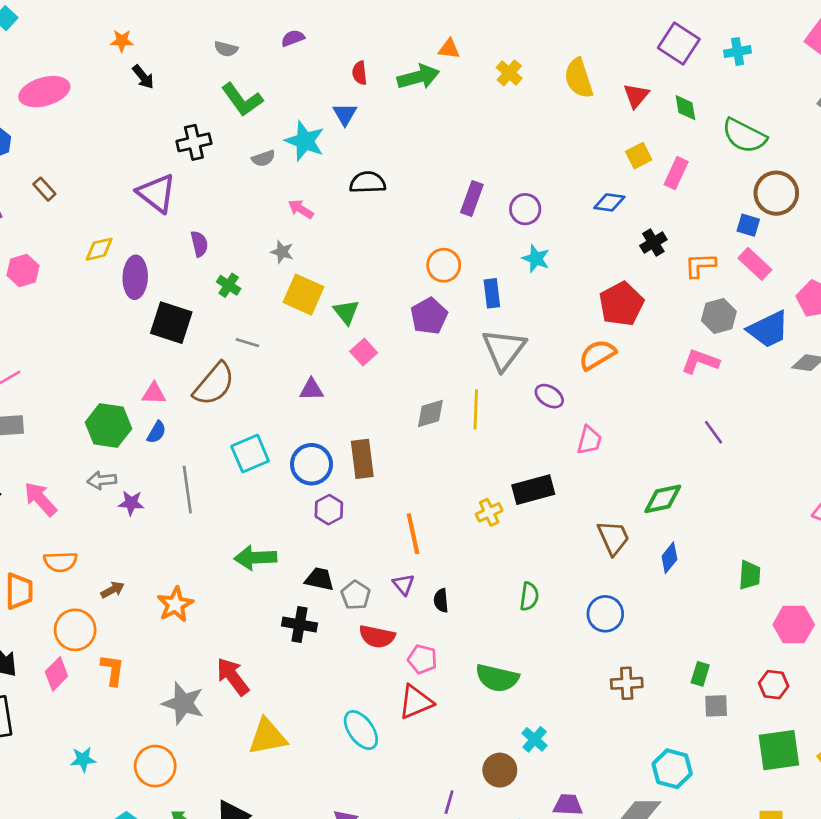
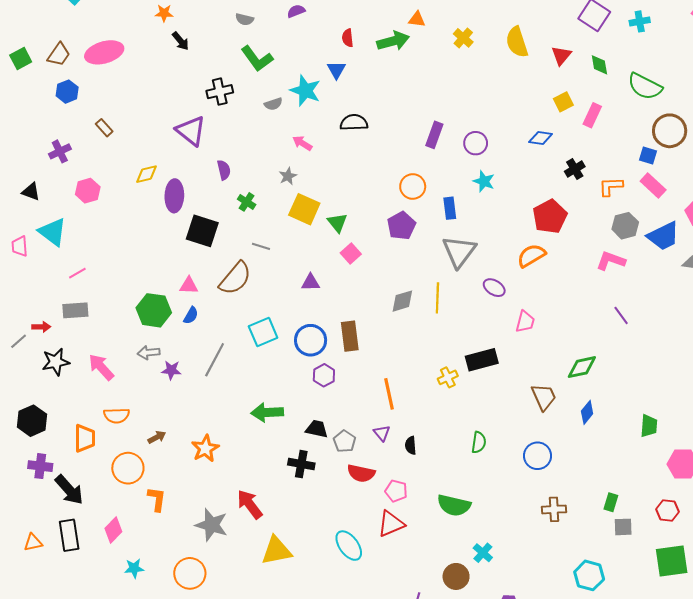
gray star: (282, 252) -> (288, 176), turned 30
gray line: (187, 490) -> (215, 360), turned 36
pink diamond: (56, 674) -> (113, 530), moved

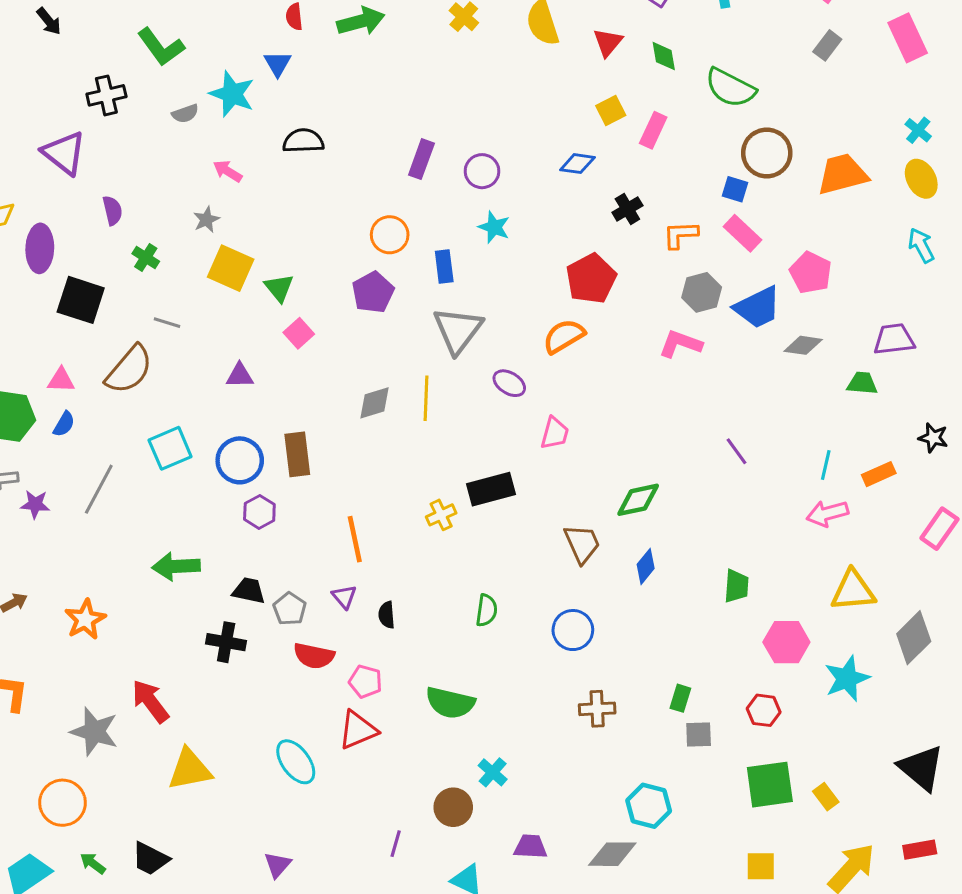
purple line: (621, 315) -> (736, 451), moved

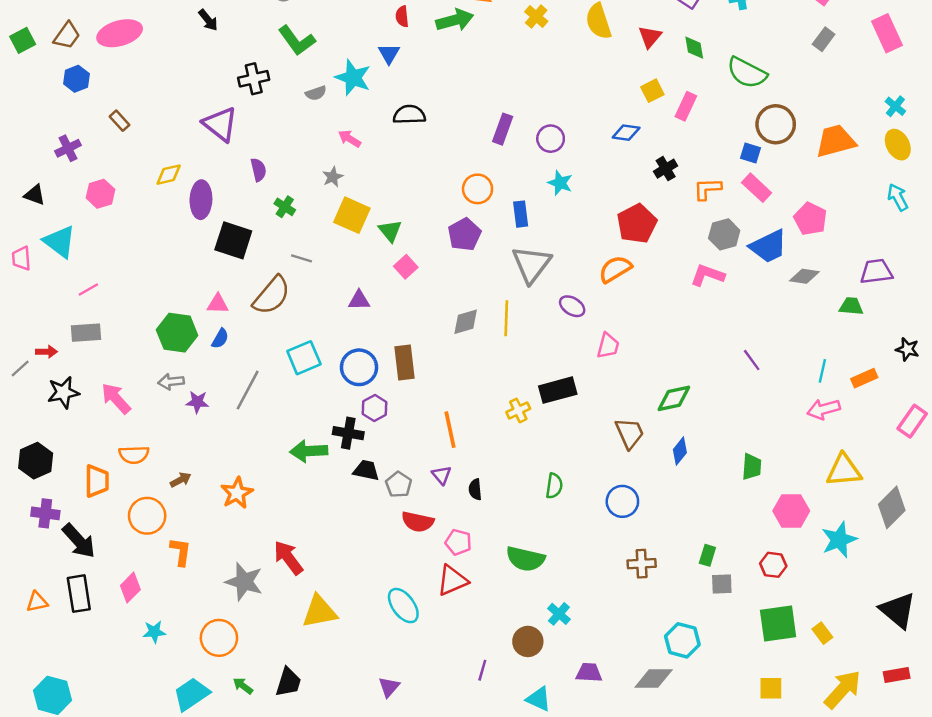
black cross: (226, 642) -> (348, 433), moved
black trapezoid: (150, 859) -> (288, 682), turned -100

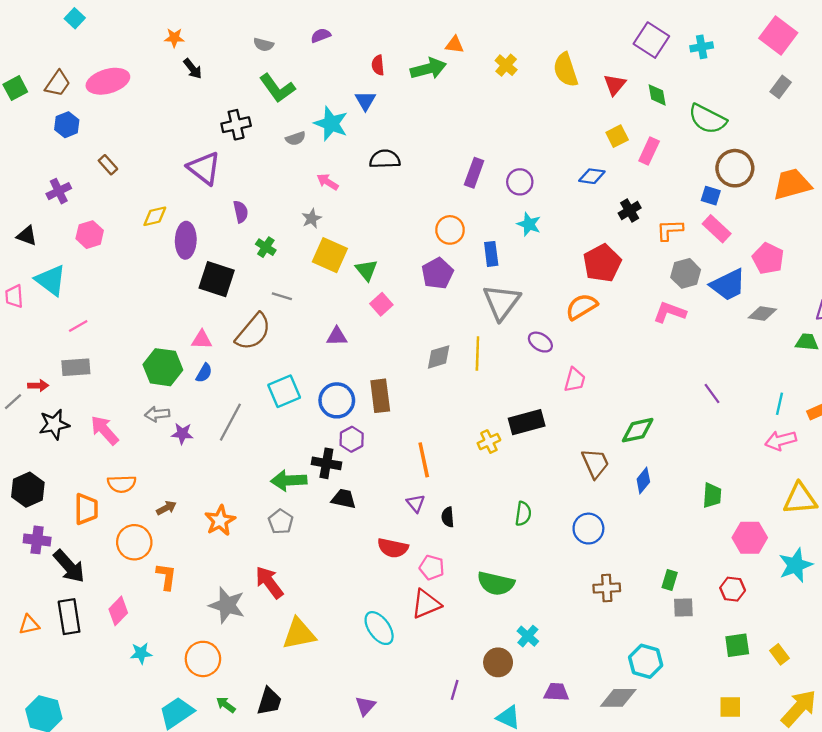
gray pentagon: (399, 485) -> (281, 522), moved
green square: (778, 624) -> (737, 645), size x0.7

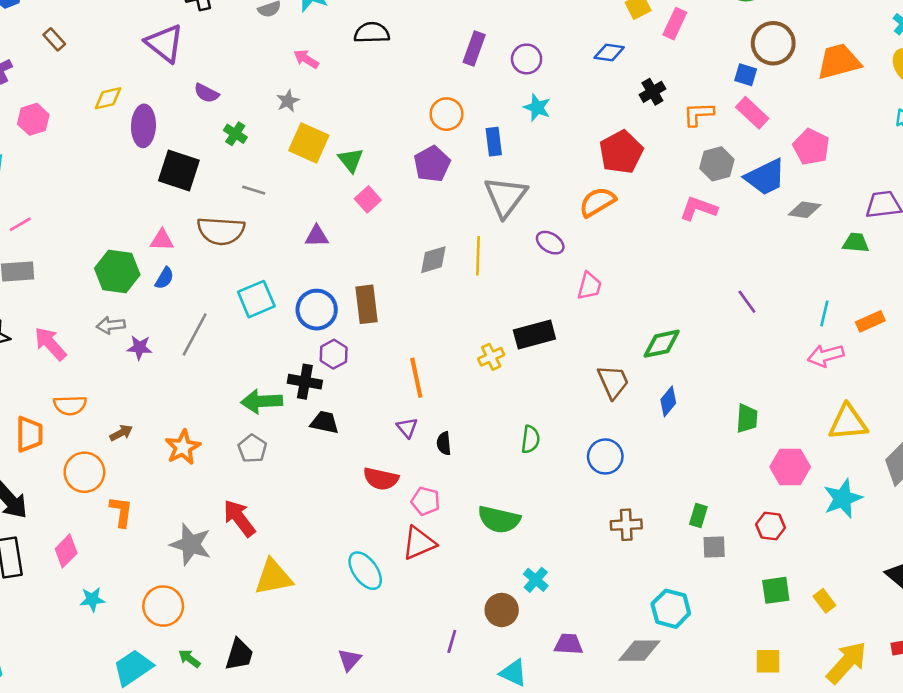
purple semicircle: (241, 212) -> (206, 93), turned 130
brown semicircle: (253, 332) -> (221, 231), turned 54

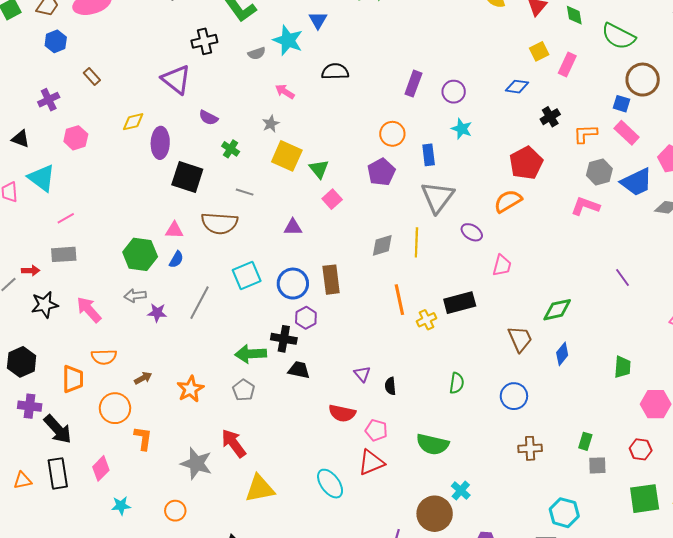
orange line: (416, 378) -> (399, 300), moved
green square: (776, 590) -> (645, 499), size x1.4
orange circle: (163, 606) -> (175, 511), size x0.7
brown circle: (502, 610) -> (435, 514), size x1.4

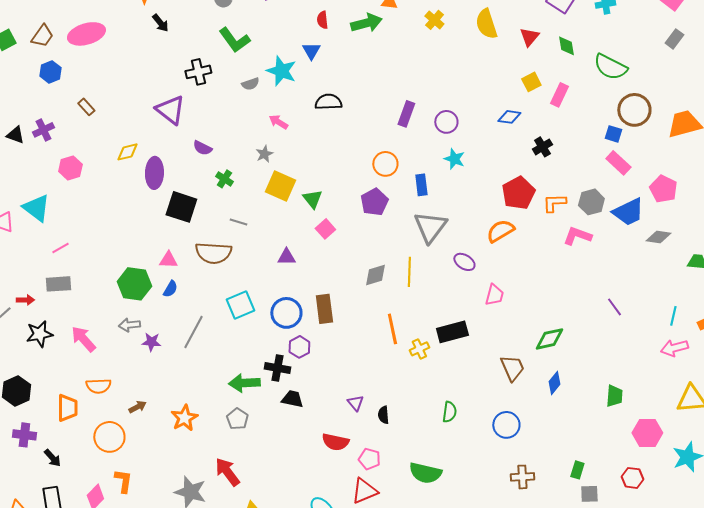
orange L-shape: (585, 134) -> (554, 203), moved
black triangle: (21, 139) -> (15, 135), moved
black arrow: (58, 429) -> (52, 458), size x0.6
orange L-shape: (143, 438) -> (123, 481), moved

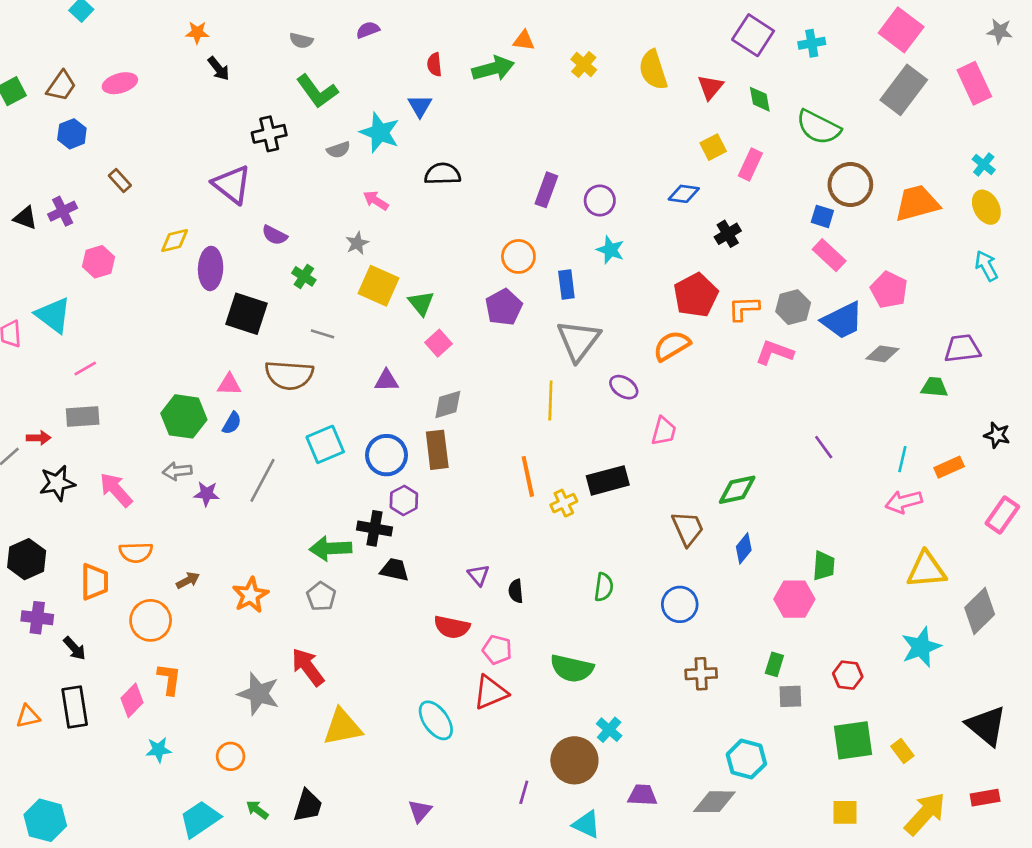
pink ellipse: (86, 34) -> (120, 83), size x0.7
gray rectangle: (674, 39) -> (904, 90), size x1.8
gray diamond: (375, 275) -> (448, 404), moved
pink hexagon: (647, 433) -> (794, 599), moved

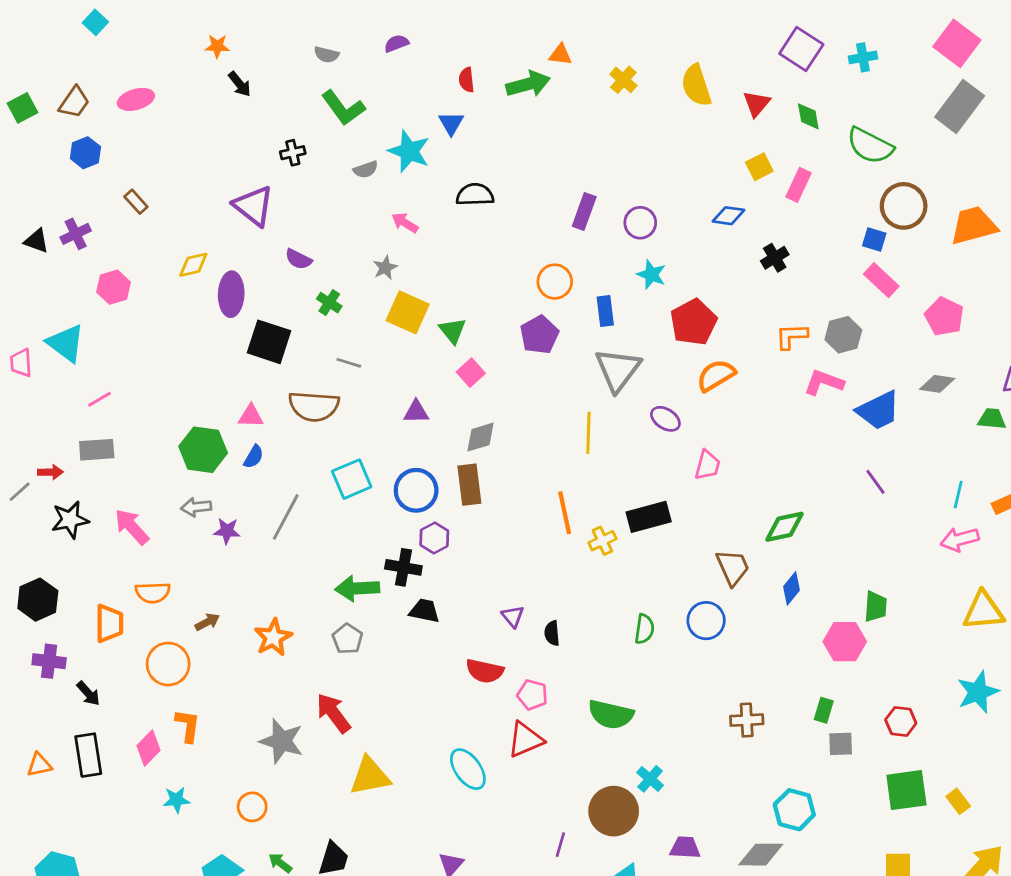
black cross: (269, 134) -> (293, 153), size x0.7
red pentagon: (696, 295) -> (693, 322), moved
blue trapezoid: (842, 320) -> (878, 410), moved
blue circle: (680, 604) -> (706, 621), moved

